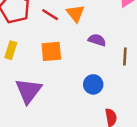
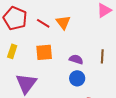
purple semicircle: (97, 40) -> (76, 59), moved

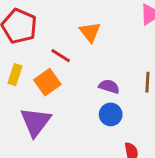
red line: (43, 23) -> (61, 56), moved
orange square: (44, 52) -> (47, 82), moved, turned -30

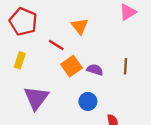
orange square: (47, 82) -> (71, 66), moved
blue circle: (111, 114) -> (88, 101), moved

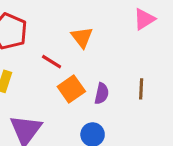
purple semicircle: (95, 70) -> (102, 94), turned 84

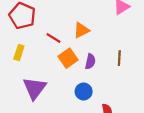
orange triangle: (82, 37) -> (81, 30), moved, turned 42

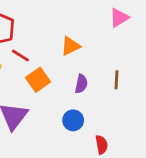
red line: (54, 38) -> (20, 55), moved
orange square: (68, 58) -> (38, 80), moved

